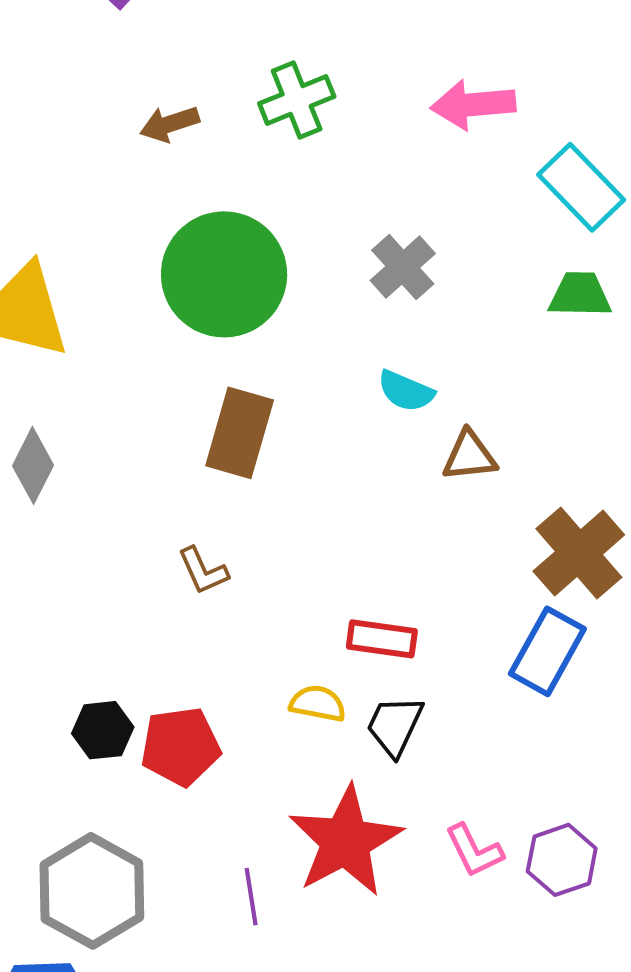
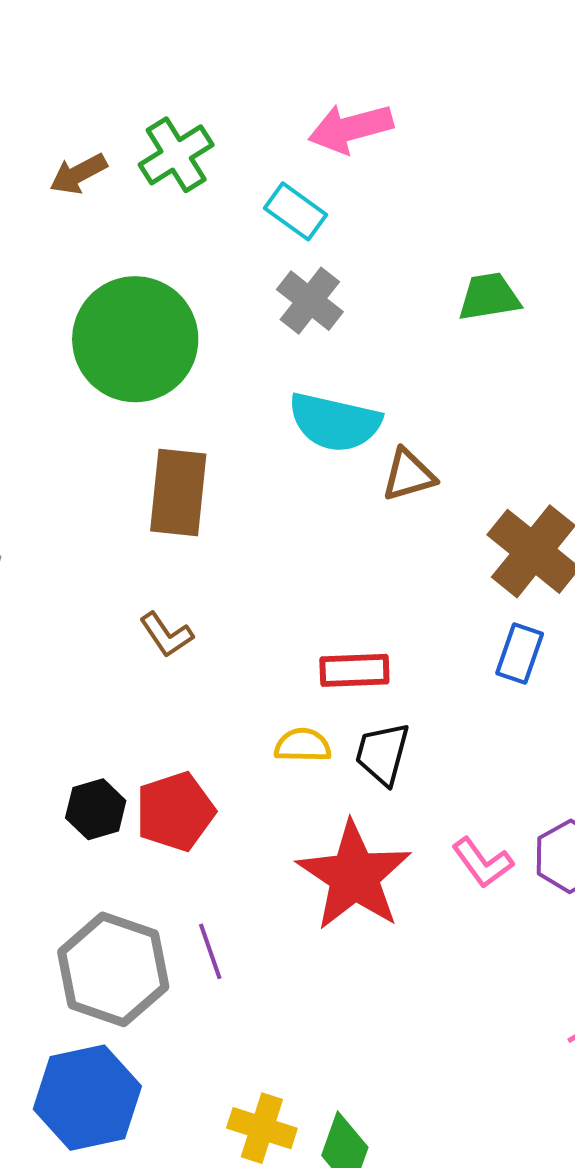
brown arrow: (169, 124) -> (78, 174), moved
cyan rectangle: (581, 187) -> (295, 211), moved, size x0.7
cyan semicircle: (406, 391) -> (335, 422), size x1.6
blue rectangle: (547, 651) -> (520, 654), size x0.7
purple line: (251, 897) -> (210, 951), moved

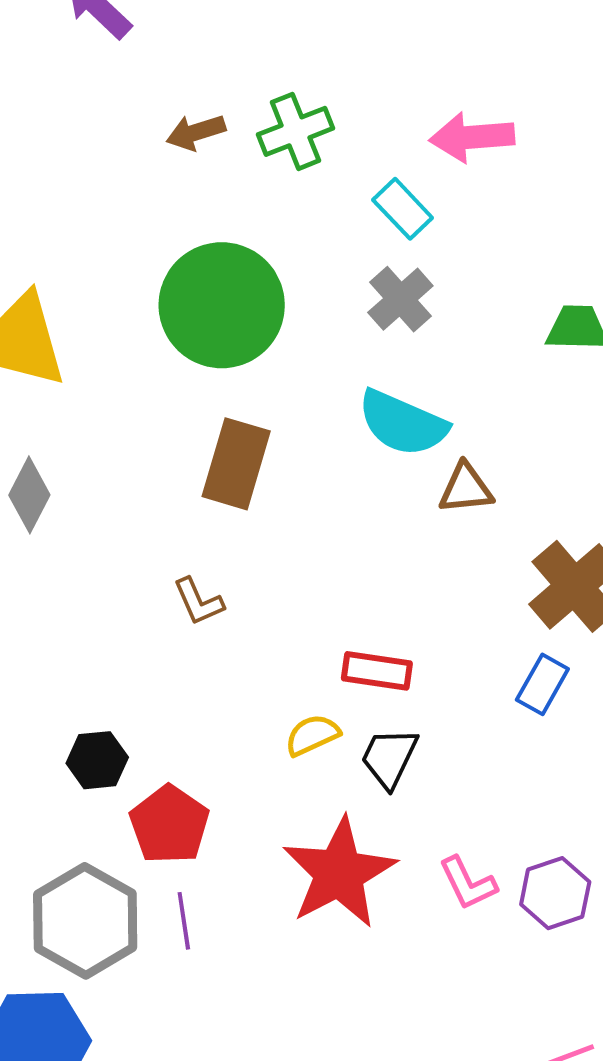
yellow semicircle: (303, 745) -> (312, 735), turned -36
red pentagon: (175, 812) -> (169, 825), moved, turned -30

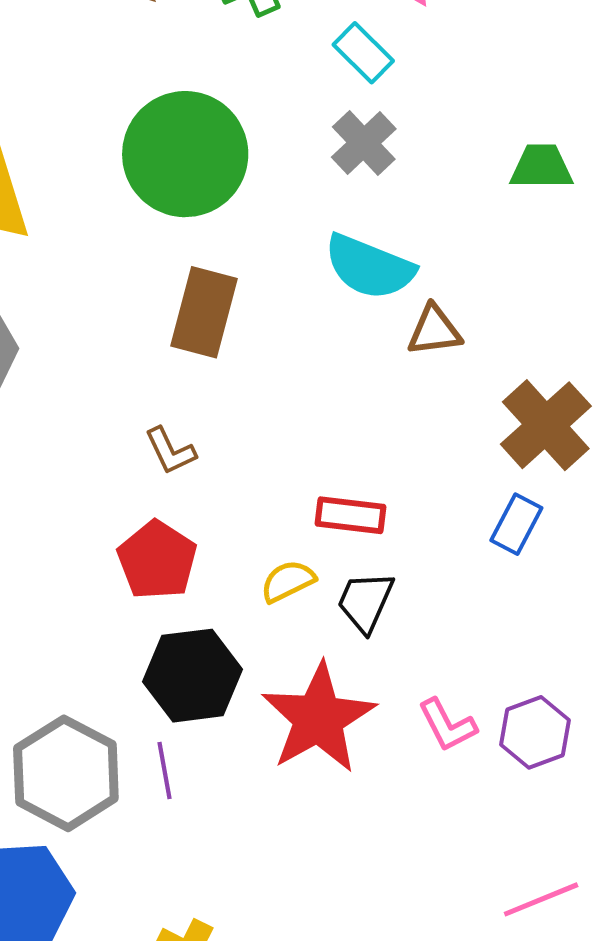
black hexagon: (97, 760) -> (193, 676), moved, size x1.6
red pentagon: (169, 825) -> (157, 560), moved

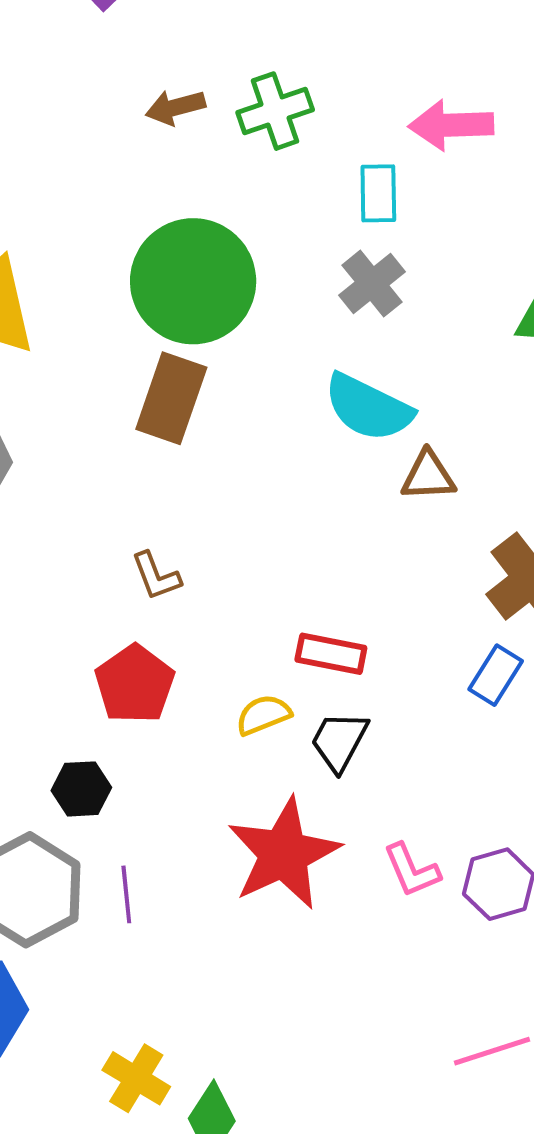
cyan rectangle: (363, 53) -> (378, 193), turned 40
brown rectangle: (204, 312) -> (171, 398), moved
black hexagon: (193, 676) -> (81, 789), moved, size x0.6

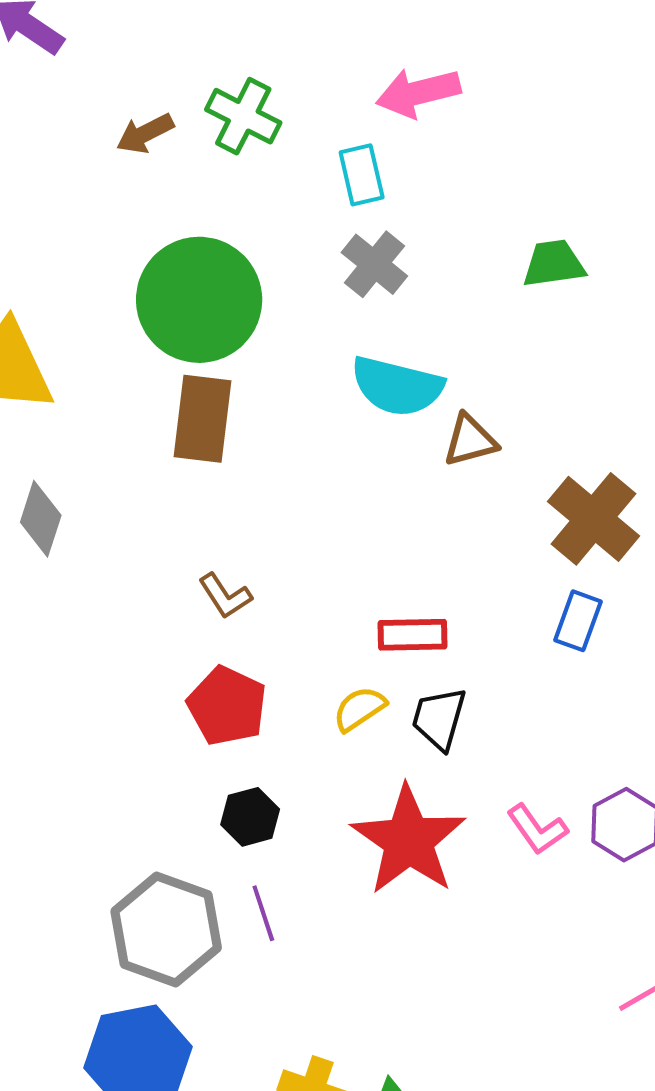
green cross: (275, 111) -> (243, 116), turned -32
black hexagon: (81, 789) -> (250, 817), moved

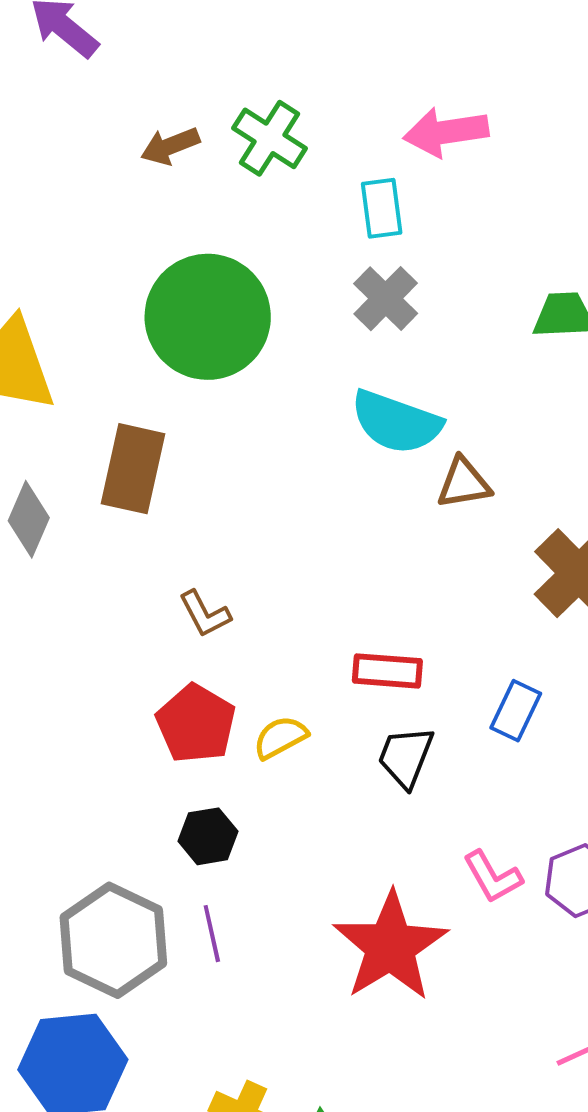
brown rectangle: (203, 419) -> (133, 469), moved
blue rectangle: (578, 621) -> (516, 711), moved
yellow semicircle: (359, 709) -> (280, 737), moved
red star: (409, 840) -> (390, 946), moved

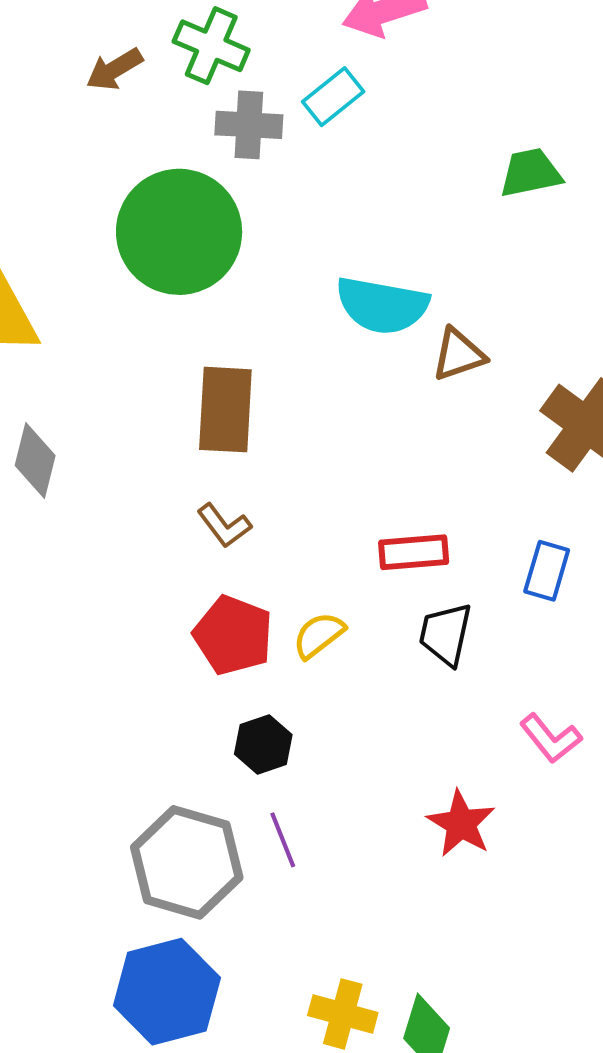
cyan rectangle: (382, 208) -> (333, 97), turned 68
gray cross: (386, 299) -> (249, 125), moved, turned -32
brown rectangle: (133, 469) -> (225, 410), moved
red star: (390, 946) -> (461, 824), size x0.6

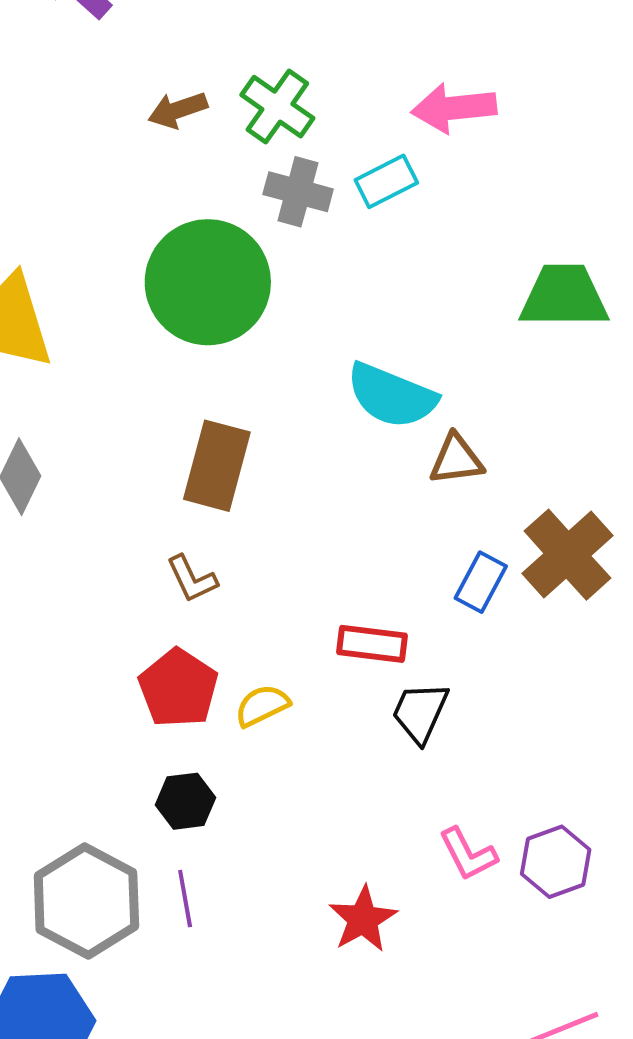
green trapezoid: (531, 173) -> (564, 296), size x1.4
blue rectangle: (547, 571) -> (481, 582), moved
black trapezoid: (446, 634) -> (420, 712), moved

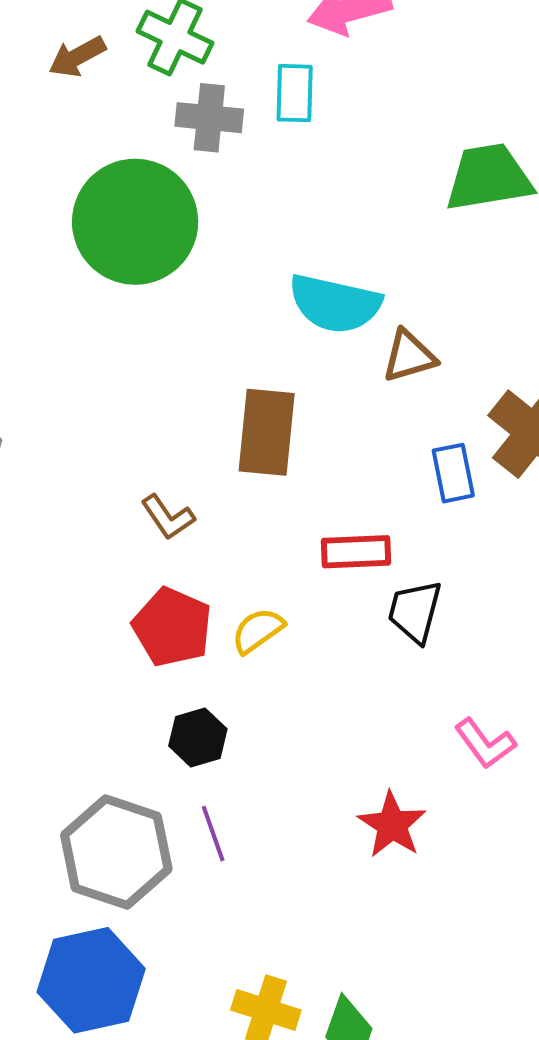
cyan rectangle: (386, 181) -> (295, 93), turned -52
brown rectangle: (217, 466) -> (267, 432), moved
blue rectangle: (481, 582) -> (453, 473), turned -30

